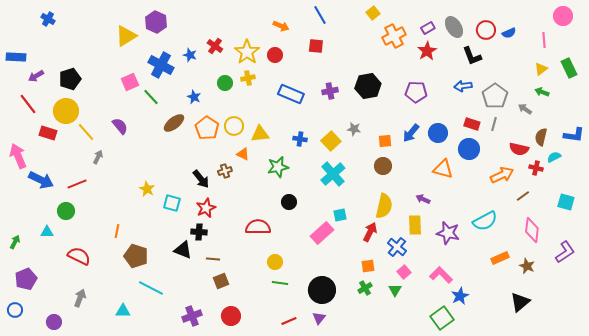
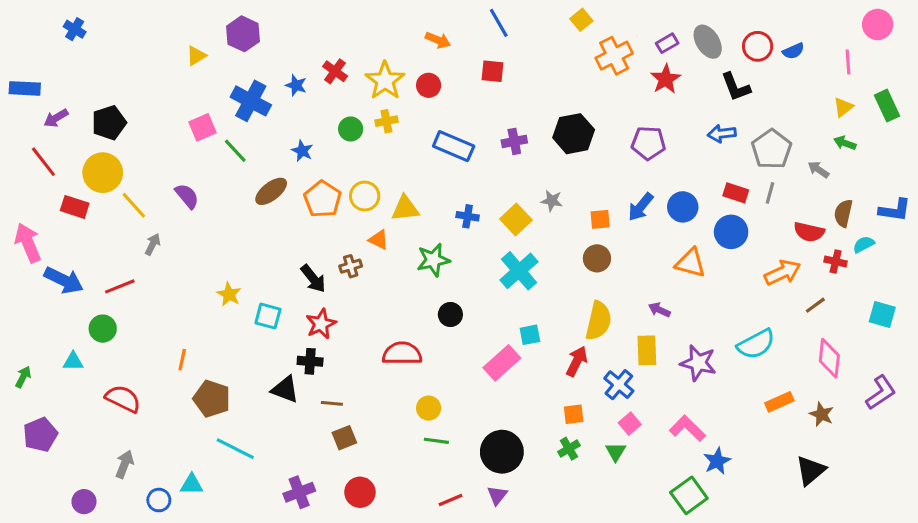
yellow triangle: (126, 36) -> (196, 56), size x0.6
blue circle: (15, 310) -> (159, 500), moved

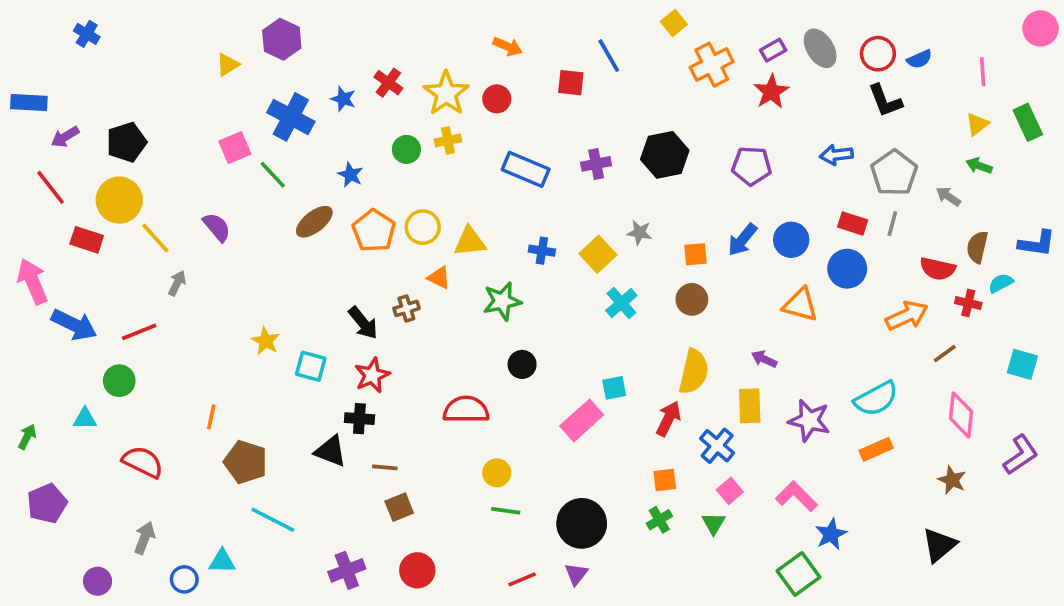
blue line: (499, 23) -> (609, 56), moved
pink circle: (878, 25) -> (1040, 28), moved
black L-shape: (736, 87) -> (885, 101), moved
cyan cross: (519, 271) -> (621, 303), moved, size x0.7
orange rectangle: (779, 402) -> (876, 449), moved

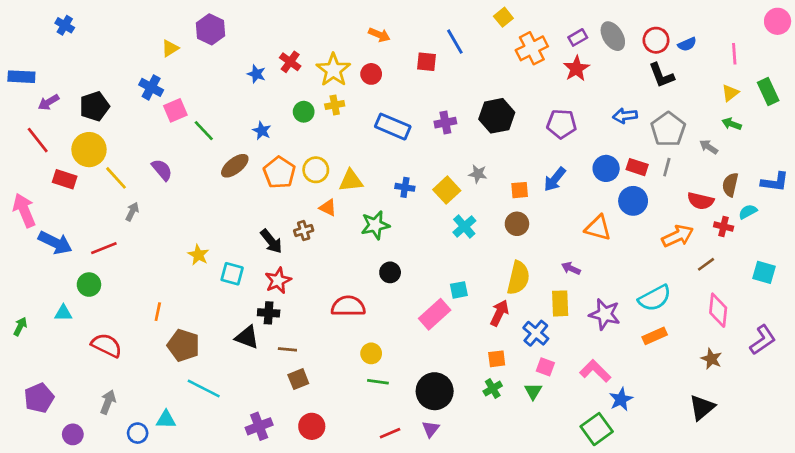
blue cross: (291, 117) -> (151, 87), moved, size x0.7
blue circle: (791, 240) -> (606, 168), moved
pink square: (730, 491) -> (545, 367), turned -30
purple pentagon: (47, 504) -> (39, 398), moved

